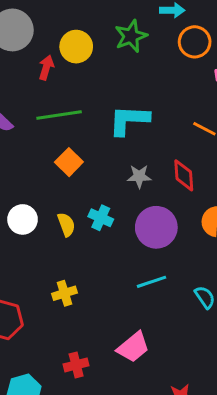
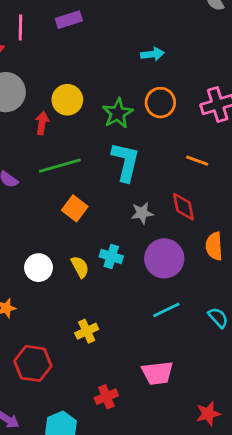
green star: (131, 36) -> (118, 113), moved
orange circle: (195, 42) -> (160, 103), moved
cyan L-shape: (129, 120) -> (126, 162), turned 108
pink trapezoid: (133, 347) -> (157, 373), turned 40

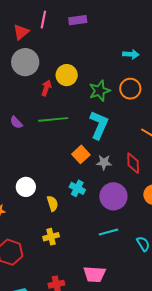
orange square: (75, 208) -> (81, 154), moved
yellow semicircle: (80, 267) -> (52, 203), moved

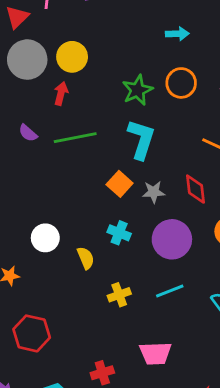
yellow circle: (67, 75) -> (72, 57), moved
purple semicircle: (16, 122) -> (28, 133), moved
yellow cross: (51, 237) -> (119, 295), moved

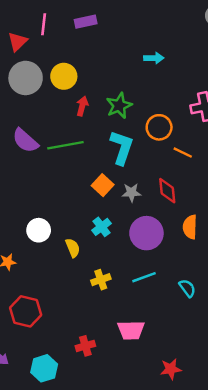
orange circle: (181, 83) -> (159, 127), moved
red arrow: (61, 94) -> (82, 106), moved
purple semicircle: (28, 133) -> (25, 141), size x1.6
cyan cross: (119, 233) -> (102, 227), turned 30

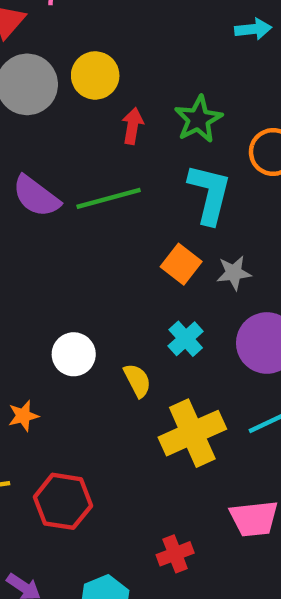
yellow cross: (101, 280) -> (192, 433), size x1.8

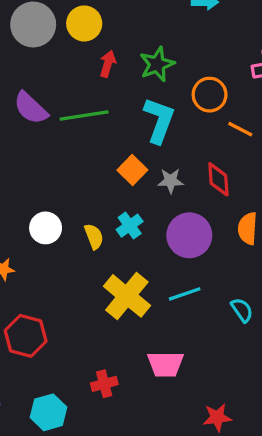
yellow semicircle: (137, 380) -> (94, 236), moved
yellow cross: (192, 433) -> (127, 296), turned -33

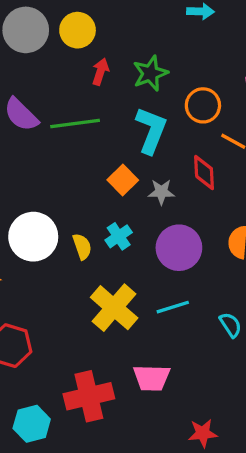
red diamond: (218, 179) -> (204, 172), moved
white circle: (46, 228) -> (33, 237), size x1.5
red cross: (104, 384) -> (89, 396), size x1.8

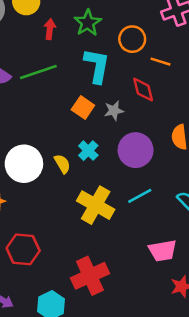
pink trapezoid: (152, 378) -> (162, 251), moved

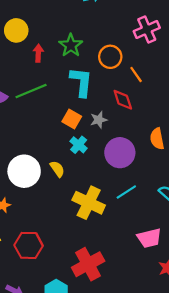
orange line: (160, 62) -> (136, 75), turned 42
cyan cross: (88, 151) -> (79, 145), moved

